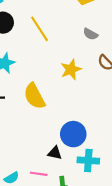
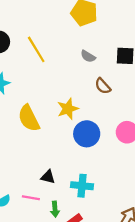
yellow star: (71, 69) -> (68, 109), moved
blue circle: (73, 134) -> (87, 134), moved

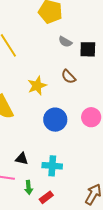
gray semicircle: (88, 56) -> (65, 42), moved
yellow star: (68, 109) -> (37, 86), moved

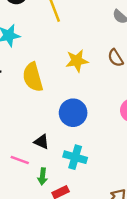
blue circle: (55, 120) -> (73, 113), moved

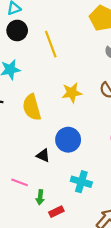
black triangle: (41, 142) -> (43, 155), moved
cyan cross: (75, 157) -> (81, 182), moved

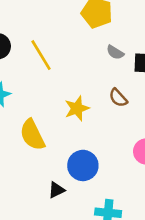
black triangle: (43, 155) -> (56, 190), turned -40

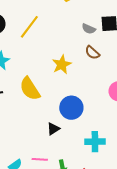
gray semicircle: (115, 52) -> (89, 29), moved
yellow line: (41, 55) -> (29, 27), turned 75

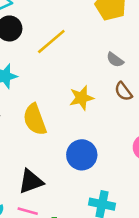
gray semicircle: (89, 29) -> (115, 60), moved
black triangle: (53, 129) -> (31, 181), moved, size x1.5

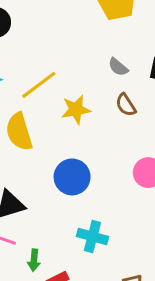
yellow line: (51, 41) -> (39, 85), moved

